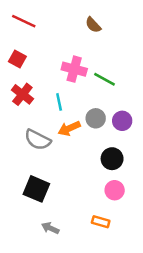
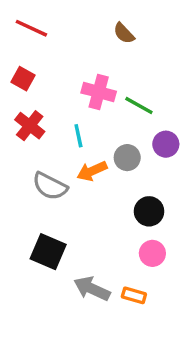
purple circle: (122, 121) -> (166, 144), moved
gray arrow: (50, 228) -> (92, 289), moved, size x1.5

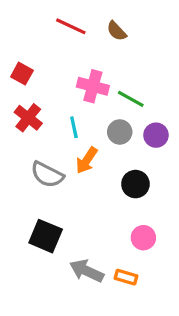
red line: (31, 28) -> (71, 26), moved
gray circle: (127, 158) -> (120, 132), moved
orange arrow: (92, 171) -> (87, 160), turned -32
black circle: (149, 211) -> (135, 184), moved

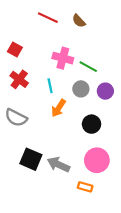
gray semicircle: (47, 175) -> (16, 118), moved
pink circle: (143, 238) -> (97, 160), size x1.5
gray arrow: (87, 271) -> (59, 164), moved

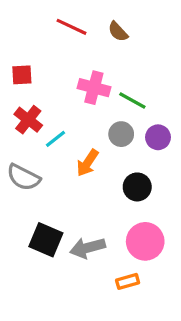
red square: (15, 50) -> (22, 75), turned -32
cyan line: (50, 86) -> (56, 139), moved, turned 64
gray arrow: (59, 164) -> (88, 248), turned -40
orange rectangle: (85, 187) -> (128, 281), turned -32

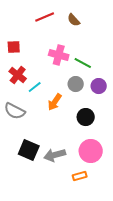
red line: (72, 27) -> (45, 17), turned -48

